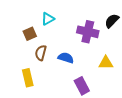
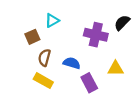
yellow rectangle: (28, 78) -> (43, 81), moved, turned -48
purple rectangle: (82, 86) -> (89, 83), moved

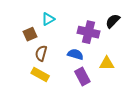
blue semicircle: (72, 63) -> (75, 54), moved

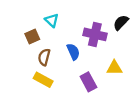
cyan triangle: (48, 19) -> (52, 20), turned -48
blue semicircle: (75, 54) -> (73, 52), moved, turned 49

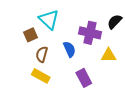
cyan triangle: (52, 20) -> (49, 19), size x1.5
yellow triangle: (114, 68) -> (108, 55), moved

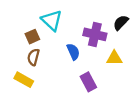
brown semicircle: (42, 54) -> (33, 57), moved
yellow rectangle: (41, 76) -> (24, 80), moved

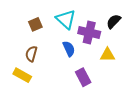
cyan triangle: (52, 20) -> (66, 19), moved
brown square: (32, 37) -> (35, 24), moved

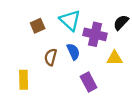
brown semicircle: (31, 54) -> (51, 57), moved
yellow rectangle: (22, 75) -> (24, 80), turned 60

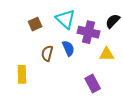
purple rectangle: (89, 82) -> (93, 84), moved

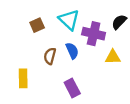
purple rectangle: (93, 84) -> (72, 88), moved

